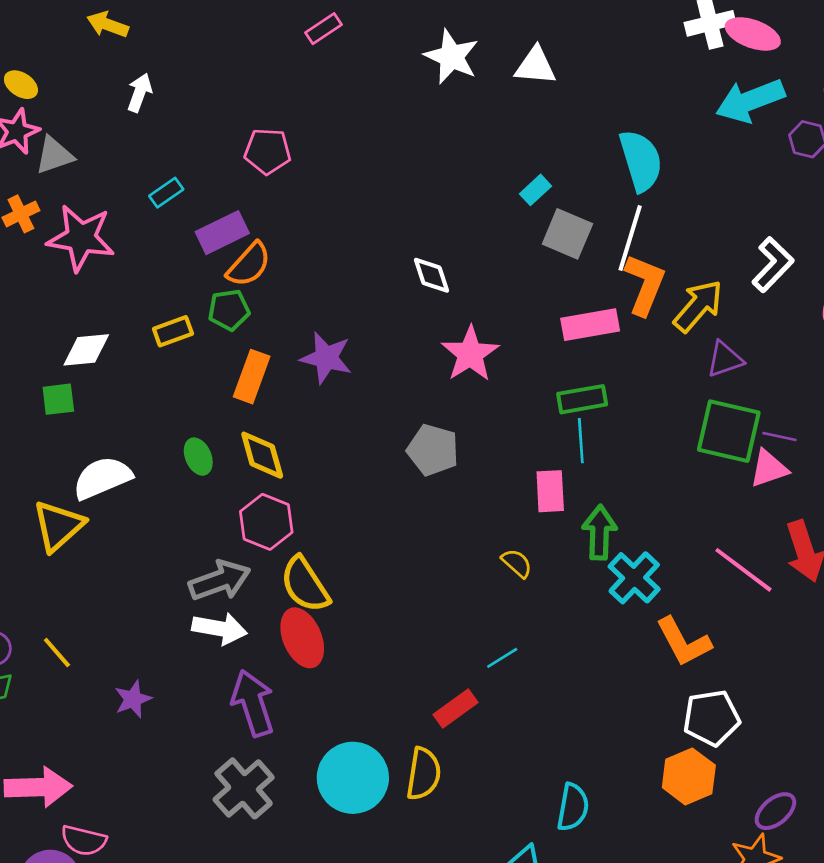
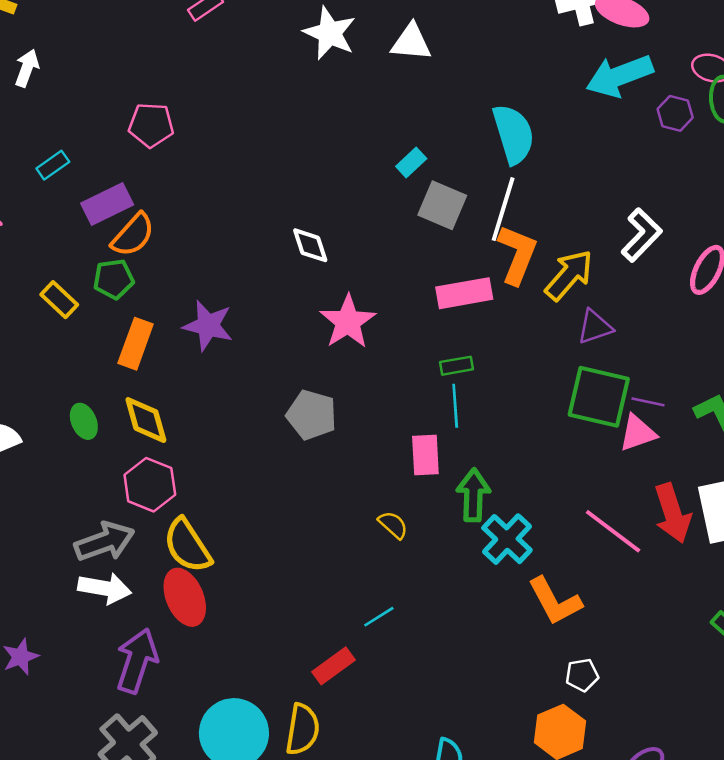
yellow rectangle: (173, 331) -> (59, 300), turned 63
green rectangle: (582, 399) -> (456, 366), size x0.7
purple arrow: (253, 703) -> (137, 661), turned 36
white pentagon: (711, 718) -> (582, 675), size x0.6

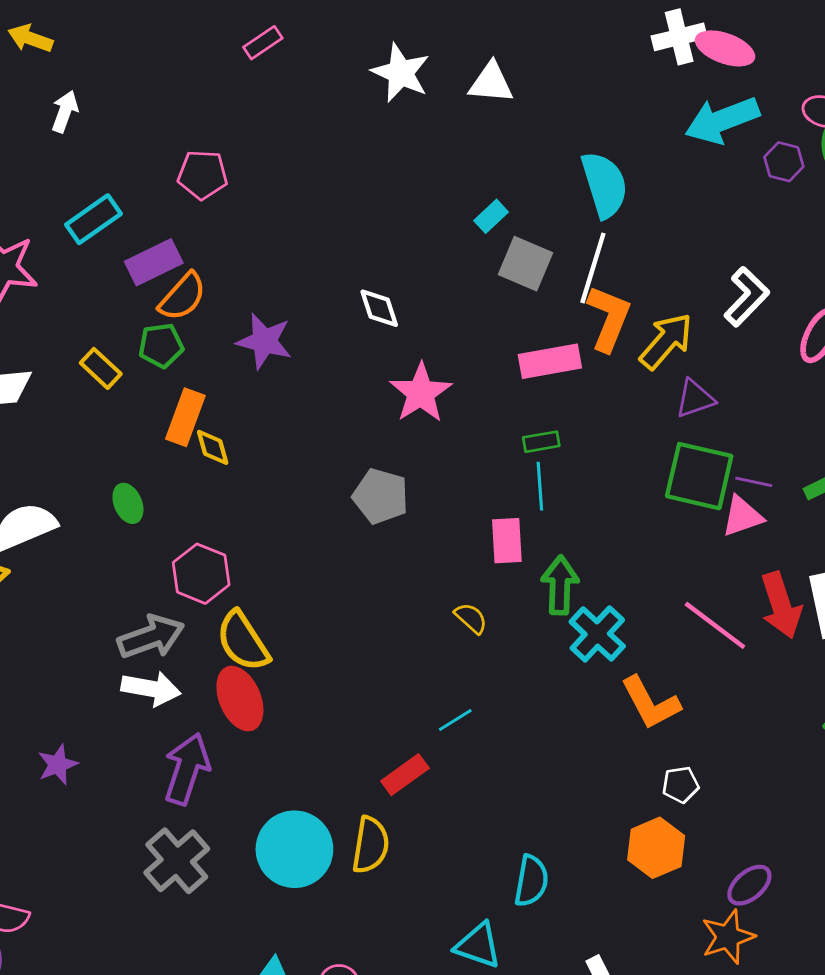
cyan rectangle: (53, 165) -> (94, 219), size x1.5
purple star: (208, 326) -> (264, 341), moved
yellow diamond: (146, 420) -> (213, 447), moved, size x0.7

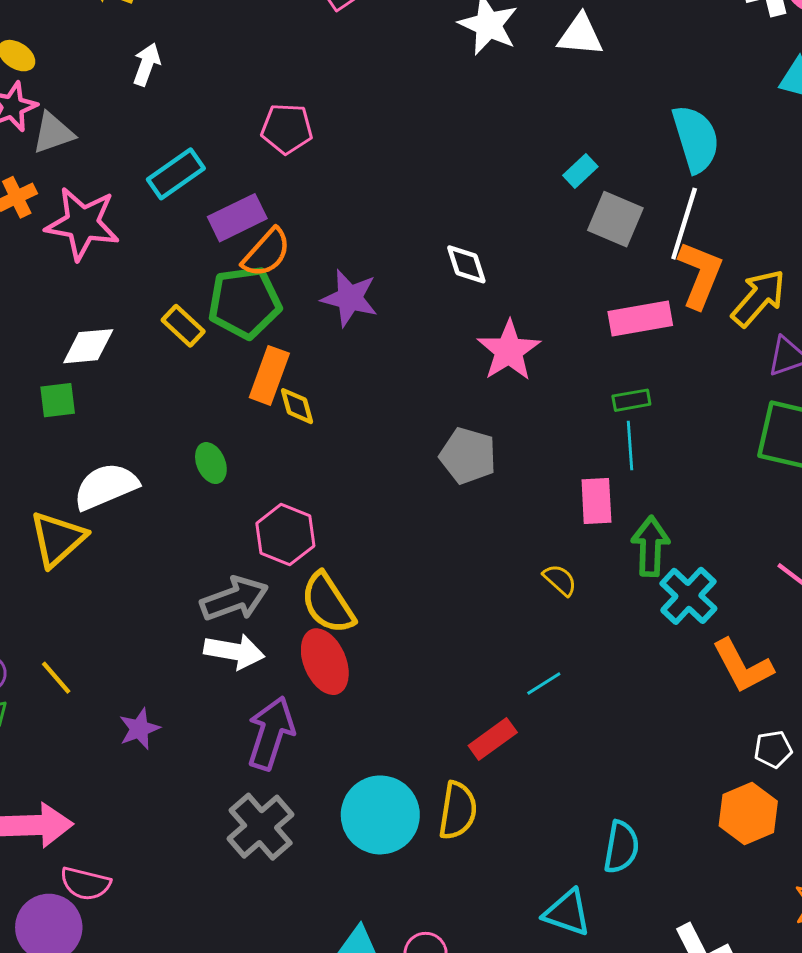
green pentagon: (161, 345) -> (244, 302), size x1.6

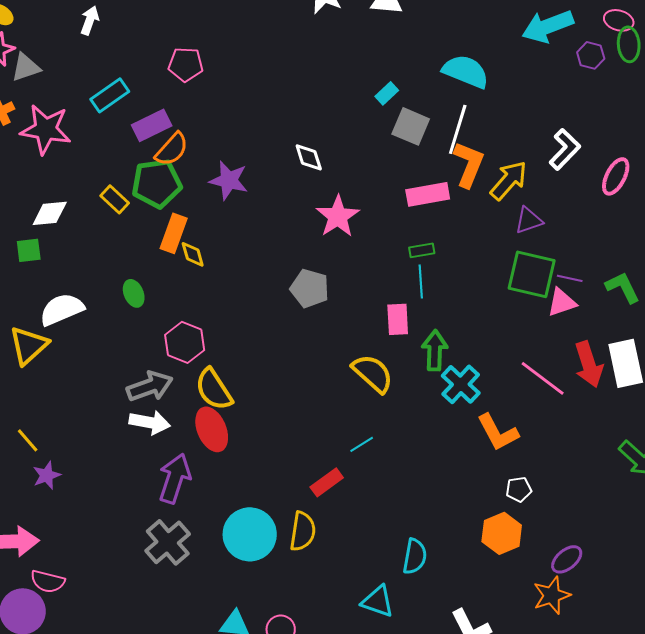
cyan semicircle: (696, 139) -> (466, 71), turned -51
yellow semicircle: (560, 580) -> (373, 373), size x1.8
purple star: (139, 729) -> (47, 475), moved

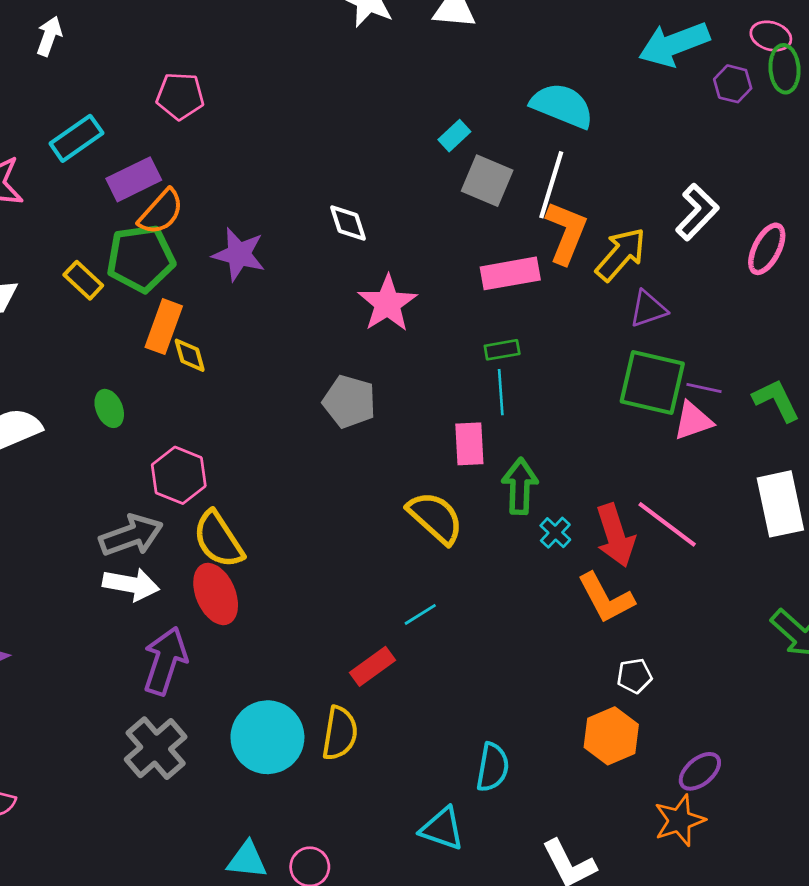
red arrow: (589, 364) -> (615, 535), moved
cyan cross: (461, 384) -> (555, 533), size x0.6

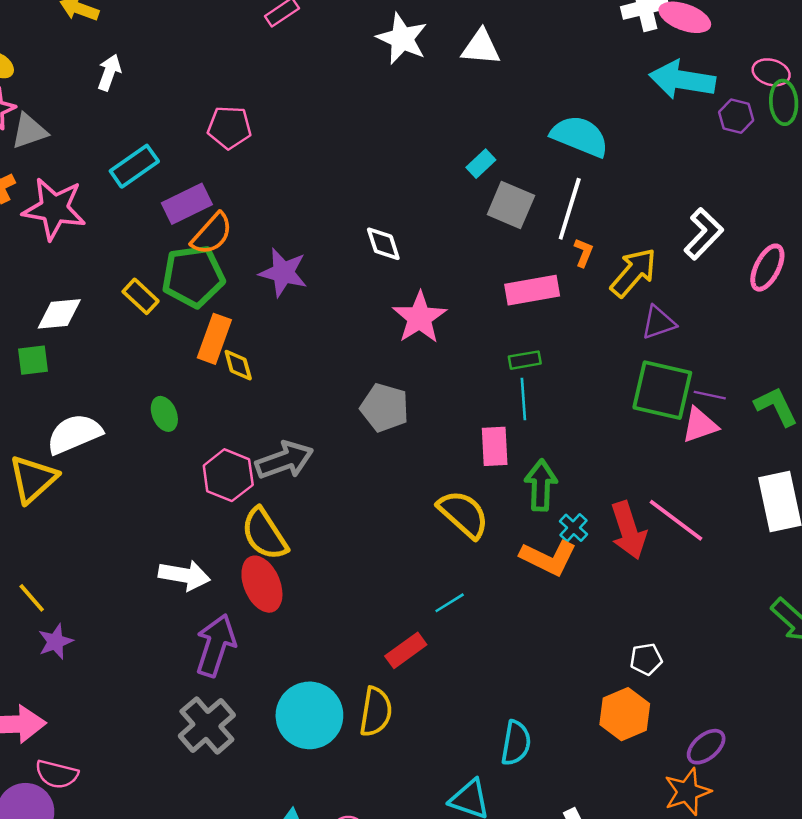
cyan arrow: (674, 44) -> (682, 80), turned 30
orange L-shape: (566, 232) -> (583, 253), size x0.5
gray arrow: (131, 535) -> (284, 460), moved
orange L-shape: (606, 598) -> (548, 558), moved, turned -36

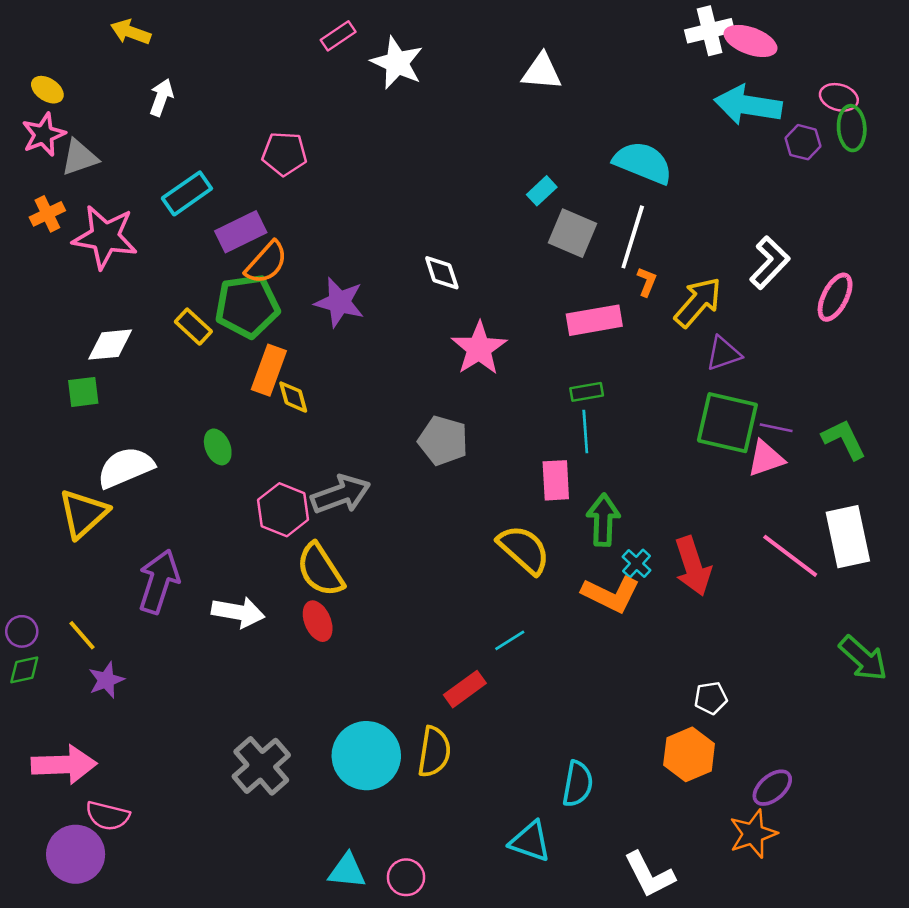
white star: (402, 39) -> (397, 63), moved
pink line: (676, 520) -> (790, 556), moved
red ellipse: (262, 584) -> (318, 621), size x0.7
purple arrow: (216, 645) -> (159, 581), moved

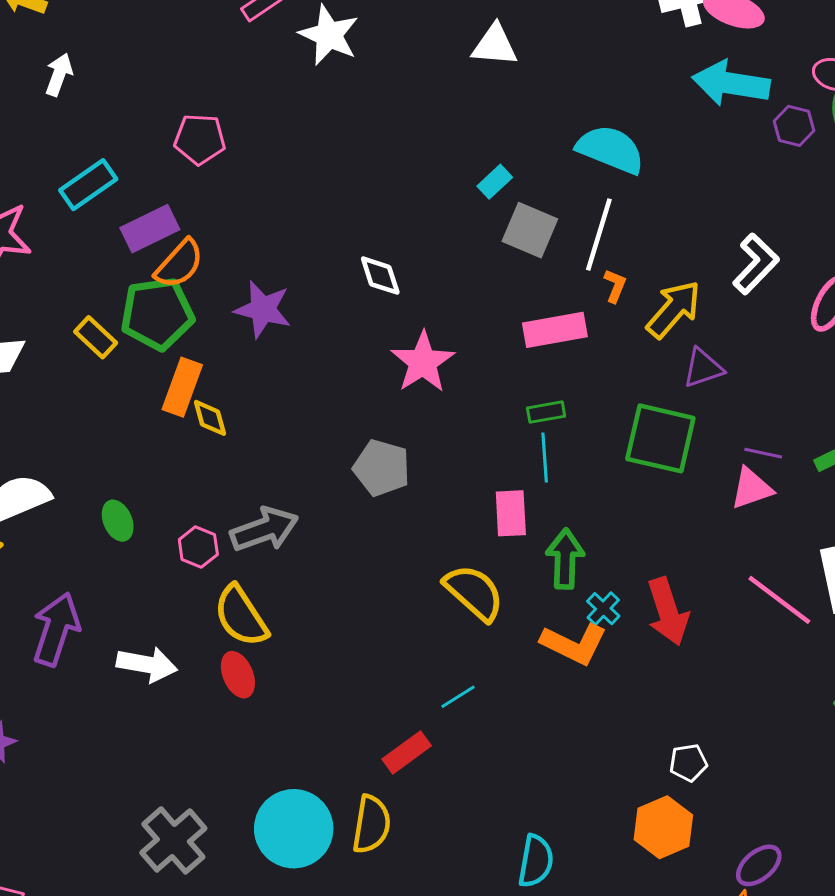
green square: (727, 423) -> (660, 438), moved
green ellipse: (218, 447) -> (118, 521), moved
pink hexagon: (283, 510) -> (198, 547), size x0.7

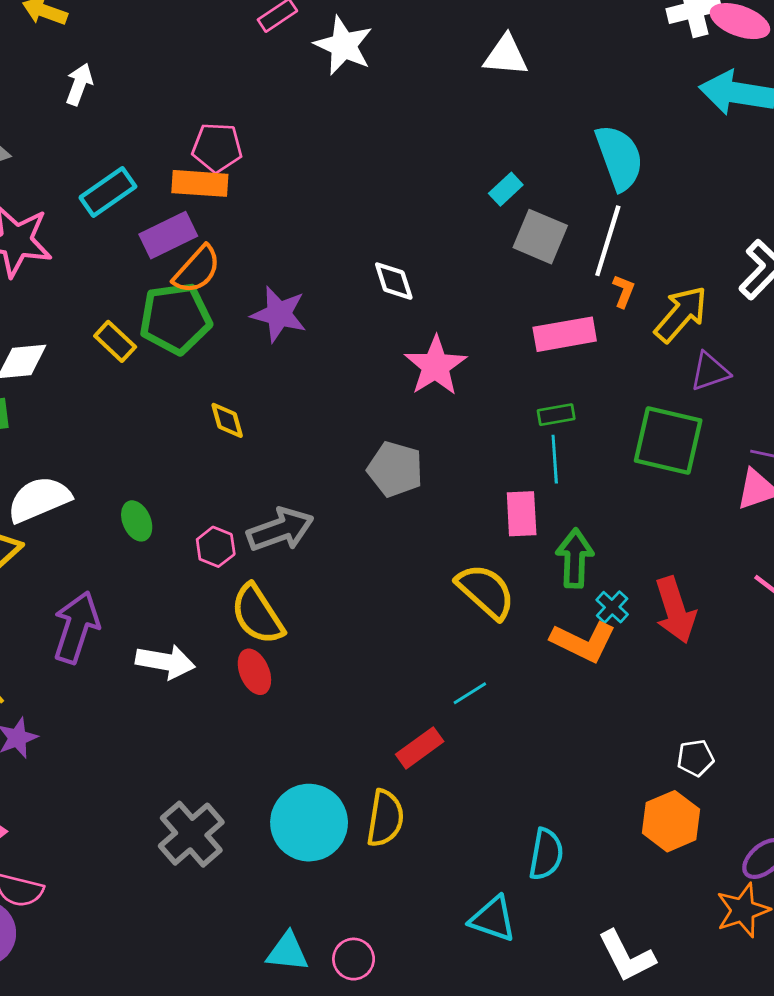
cyan semicircle: (611, 149) -> (619, 158), turned 48
orange rectangle: (182, 387) -> (200, 183), moved, turned 74

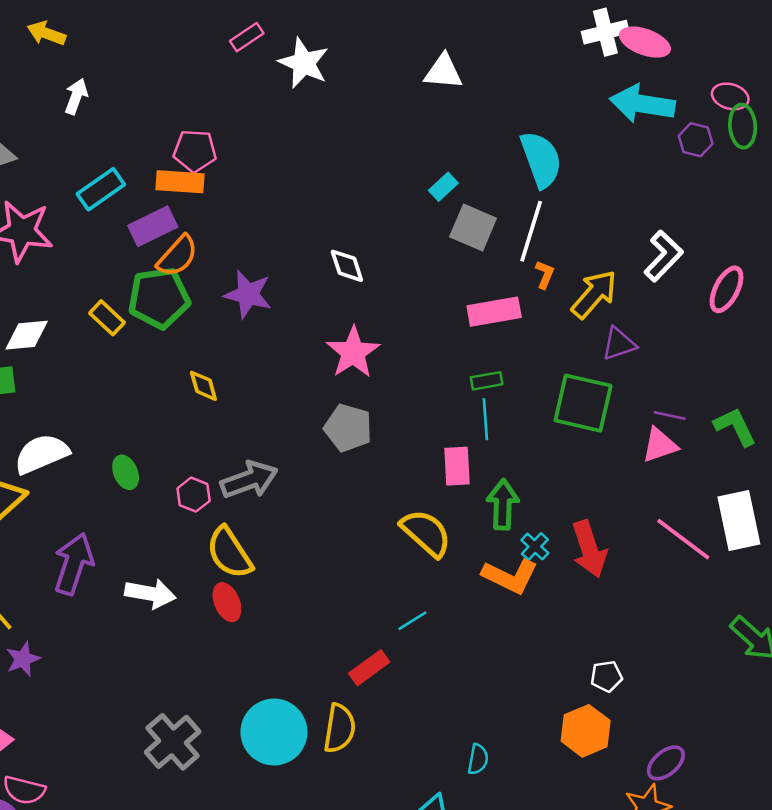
pink star: (435, 366) -> (353, 352), moved
cyan semicircle: (546, 854) -> (478, 759), size x0.7

